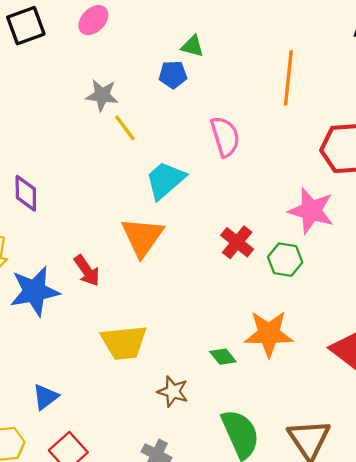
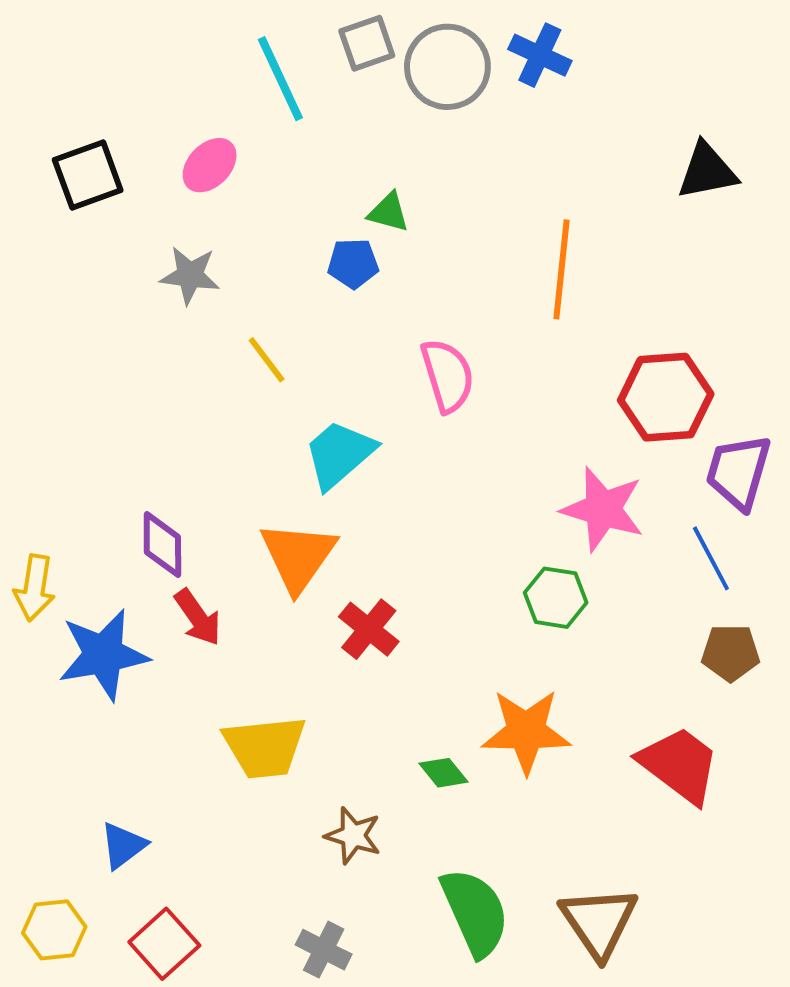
gray star: (102, 95) -> (190, 275), moved
purple diamond: (26, 193) -> (162, 545), moved
red cross: (237, 242) -> (369, 629), moved

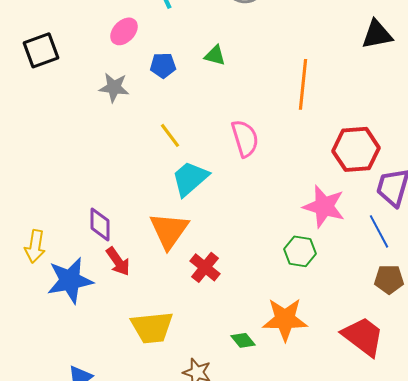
black square: (88, 175) -> (41, 50), moved
blue pentagon: (353, 263) -> (163, 65), moved
yellow line: (267, 360) -> (170, 135), moved

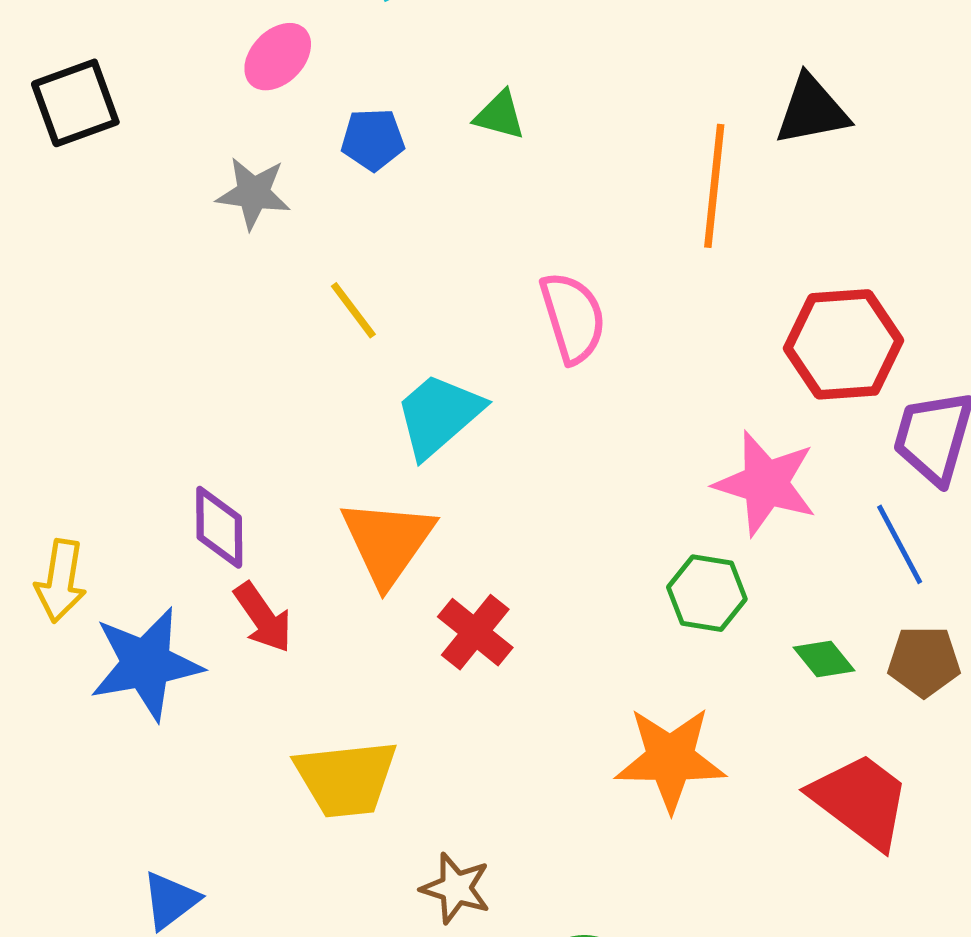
black triangle: (377, 34) -> (812, 110), moved
yellow line: (170, 135) -> (353, 310), moved
green diamond: (243, 340) -> (824, 659), moved

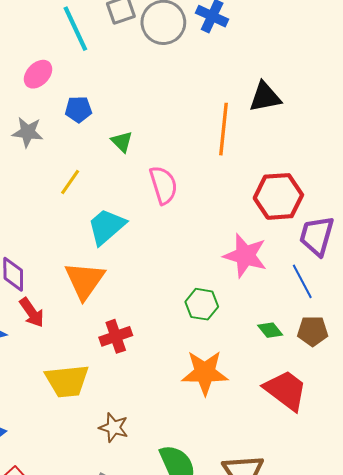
green triangle: (500, 115) -> (122, 142), moved, turned 30
yellow line: (353, 310) -> (70, 182), turned 72
green hexagon: (707, 593) -> (202, 304), moved
red cross: (475, 632) -> (116, 336), moved, turned 32

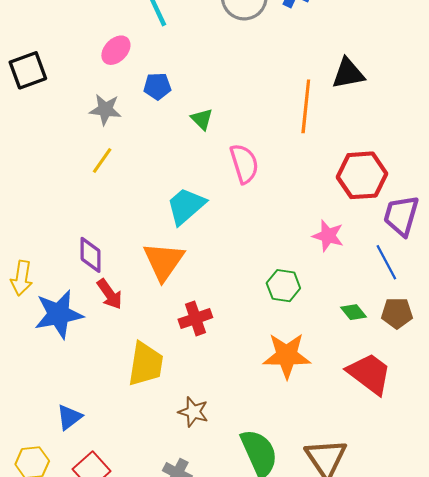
yellow line: (70, 182) -> (102, 160), moved
pink star: (245, 256) -> (328, 236), size x0.7
yellow trapezoid: (67, 381) -> (146, 364), turned -75

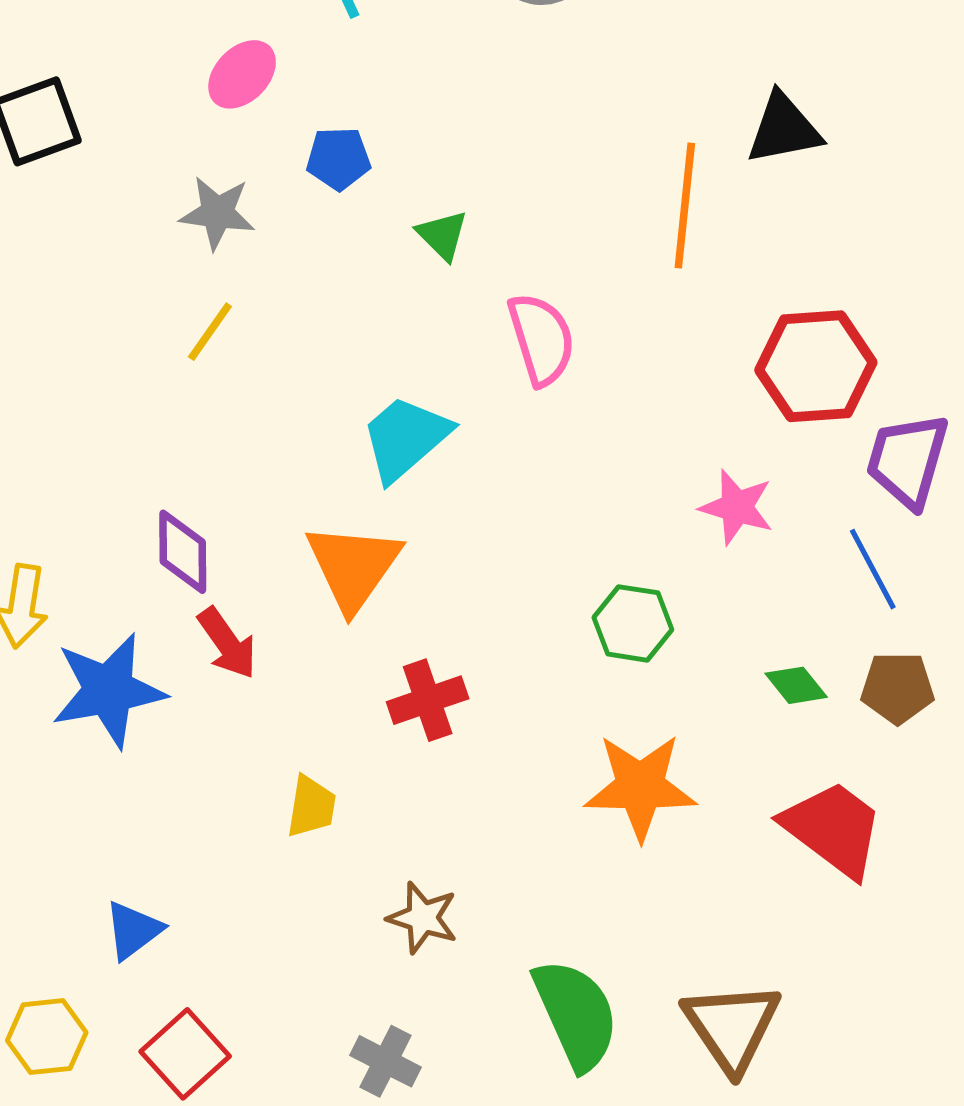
yellow trapezoid: (146, 364) -> (311, 807), size x0.6

